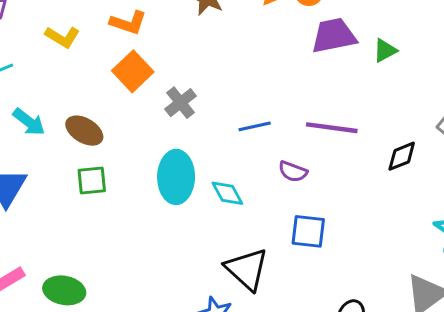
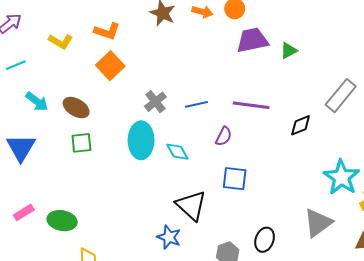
gray cross: (181, 103) -> (155, 102), moved
purple semicircle: (293, 172) -> (224, 136), turned -84

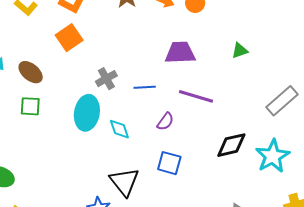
purple trapezoid: (252, 40) -> (180, 53), moved
black diamond: (301, 125) -> (231, 145), moved, size x1.4
cyan star: (341, 177) -> (273, 156), moved

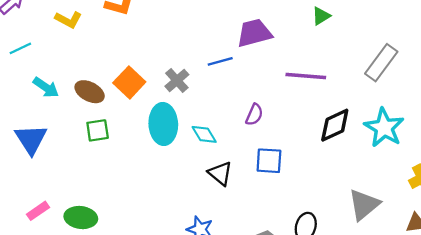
orange square: (69, 38) -> (129, 82), moved
blue line: (145, 87) -> (220, 61), moved
purple line: (196, 96) -> (306, 76), moved
black triangle: (124, 182) -> (220, 173), moved, size x0.7

